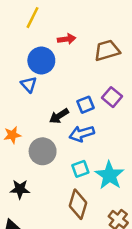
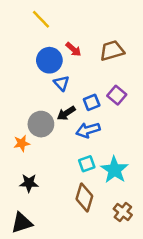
yellow line: (33, 18) -> (41, 19), turned -70
red arrow: (67, 39) -> (73, 49), moved, turned 49
blue triangle: (29, 84) -> (61, 83), moved
orange star: (12, 135) -> (22, 143), moved
gray circle: (43, 151) -> (41, 124), moved

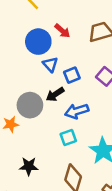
blue square: (92, 102) -> (72, 75), moved
cyan square: (87, 164) -> (68, 137), moved
black star: (29, 183) -> (29, 166), moved

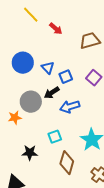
red arrow: (62, 31) -> (56, 29), moved
blue circle: (38, 42) -> (23, 63), moved
cyan square: (68, 137) -> (55, 137), moved

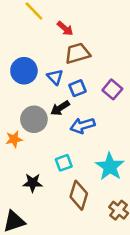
brown trapezoid: (90, 41) -> (77, 53), moved

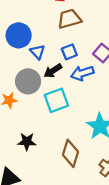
blue triangle: (55, 77) -> (37, 52), moved
blue arrow: (82, 126) -> (82, 73), moved
cyan square: (64, 163) -> (56, 100), moved, size x1.5

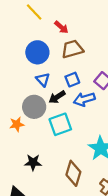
blue circle: (19, 35) -> (37, 52), moved

